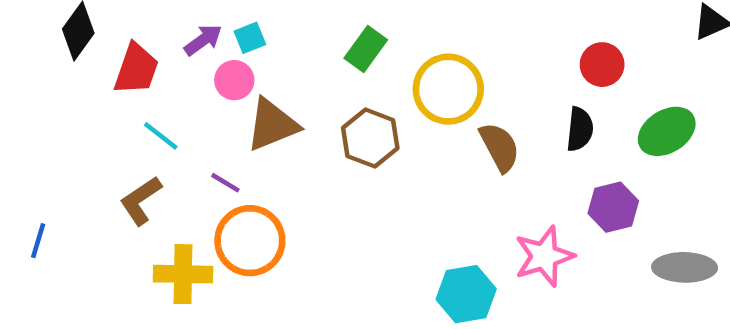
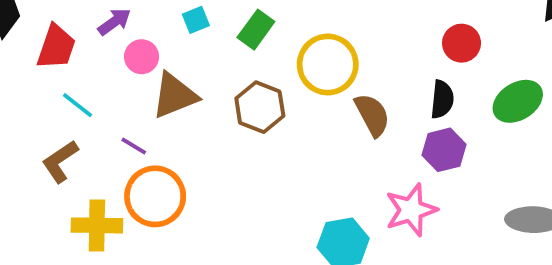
cyan square: (250, 38) -> (196, 20), moved
purple hexagon: (613, 207) -> (444, 150), moved

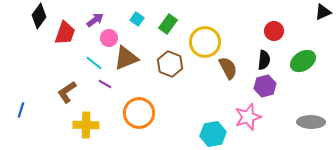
cyan square: (196, 20) -> (137, 19), turned -32
cyan line: (78, 105) -> (94, 63), moved
orange circle: (155, 196) -> (139, 113), moved

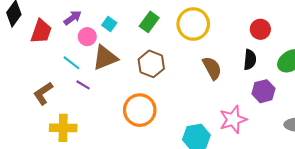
cyan square: (137, 19) -> (109, 24), moved
yellow circle: (205, 42) -> (193, 24), moved
purple hexagon: (265, 86) -> (263, 91), moved
orange circle: (139, 113) -> (140, 110), moved

